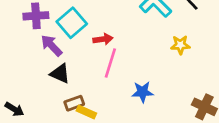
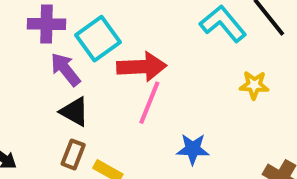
red arrow: (103, 39) -> (142, 67), size x1.6
brown rectangle: (74, 103) -> (73, 154), moved, turned -54

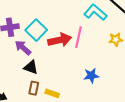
pink line: (149, 103) -> (79, 37), moved

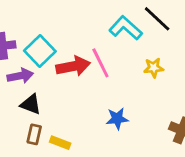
pink line: (79, 37) -> (100, 63), turned -40
purple arrow: (23, 48) -> (20, 76), turned 126

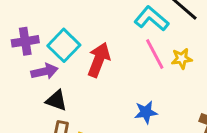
pink line: (100, 63) -> (155, 54), moved
red arrow: (73, 66) -> (99, 60), turned -56

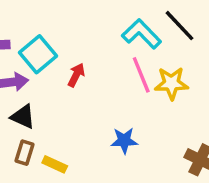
yellow star: (182, 59) -> (171, 83), size x1.4
red arrow: (99, 60) -> (76, 75), size x0.6

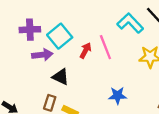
pink line: (141, 75) -> (105, 47), moved
black triangle: (23, 117) -> (61, 77), moved

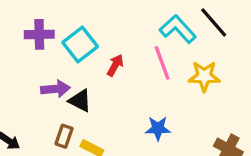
pink line: (105, 47) -> (162, 63), moved
purple arrow: (42, 55) -> (55, 89), moved

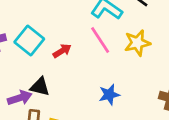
red arrow: (115, 65) -> (62, 51), turned 42
purple arrow: (55, 89) -> (20, 98), moved

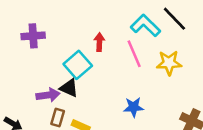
cyan square: (29, 40) -> (78, 65), moved
red arrow: (62, 51) -> (99, 42), moved, turned -66

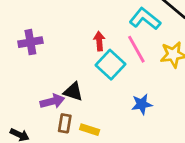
cyan square: (78, 65) -> (110, 65), moved

